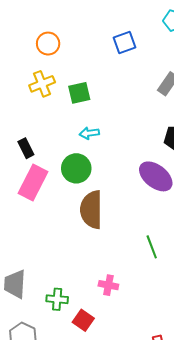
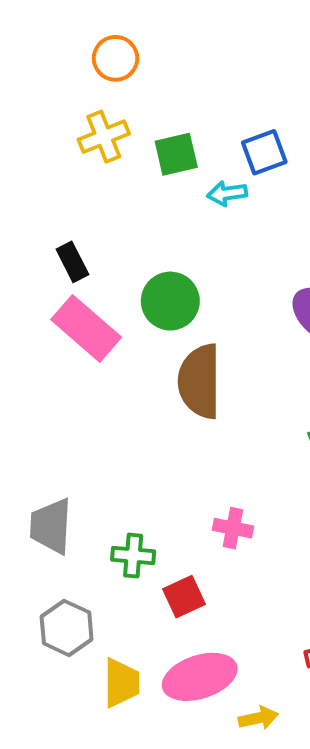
blue square: (125, 43) -> (264, 152), moved
cyan arrow: (89, 133) -> (227, 193), moved
pink rectangle: (33, 182) -> (86, 328), turned -76
red square: (83, 320) -> (184, 597), turned 30

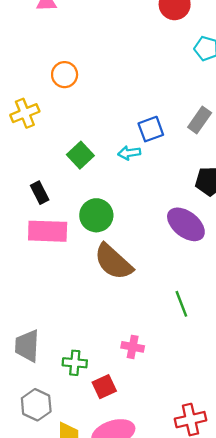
yellow cross: (104, 137) -> (25, 113), moved
green square: (176, 154) -> (80, 155), moved, turned -30
pink rectangle: (86, 328) -> (48, 231), turned -39
brown semicircle: (200, 381) -> (113, 262), turned -48

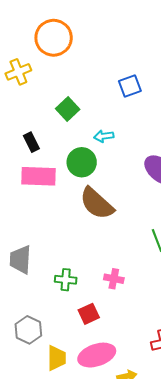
orange circle: (65, 75) -> (54, 38), size x1.6
cyan arrow: (129, 153) -> (104, 136), moved
gray trapezoid: (27, 346) -> (20, 260), moved
green cross: (75, 363) -> (66, 280), moved

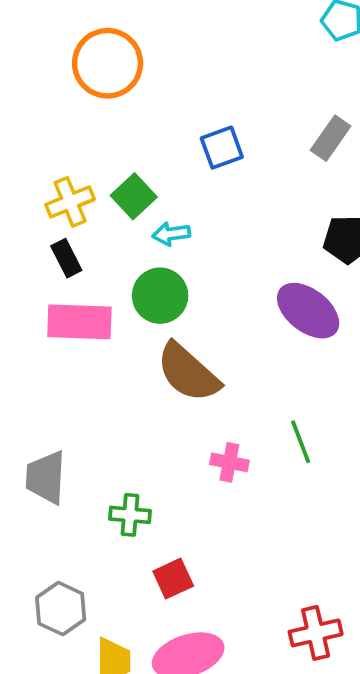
yellow cross: (18, 72) -> (70, 202), moved
blue square: (130, 86) -> (222, 148), moved
cyan arrow: (104, 136) -> (171, 234), moved
pink cross: (114, 279) -> (229, 462), moved

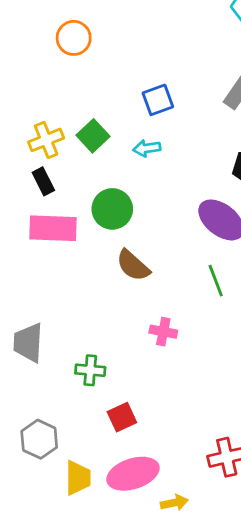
orange circle: (108, 63) -> (74, 38), size x0.7
cyan arrow: (171, 234) -> (147, 148), moved
brown semicircle: (188, 372) -> (133, 265), size x0.7
green line: (301, 442) -> (216, 281), moved

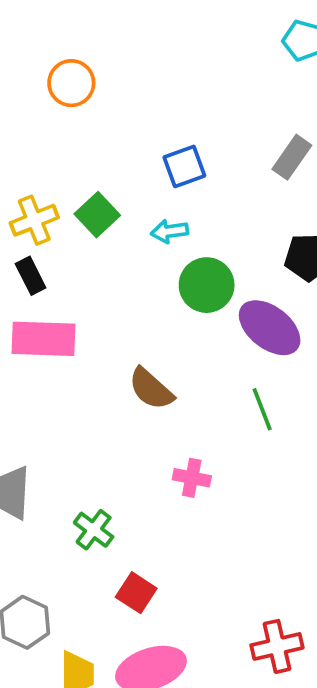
green circle: (112, 209) -> (207, 285), moved
green cross: (90, 370) -> (94, 530), turned 32
red square: (122, 417) -> (136, 593), turned -32

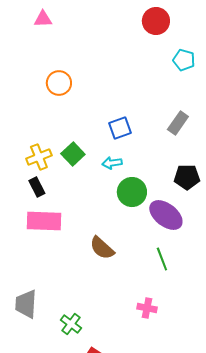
pink cross: (192, 478) -> (147, 308), moved

